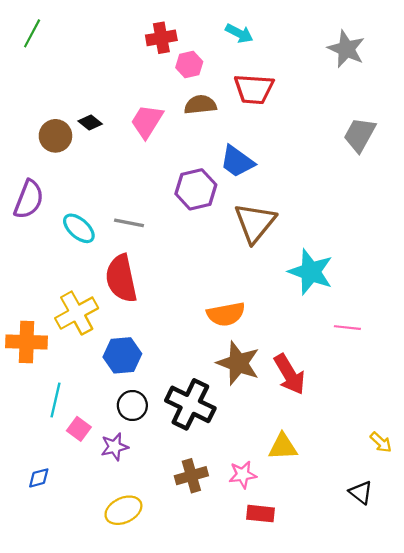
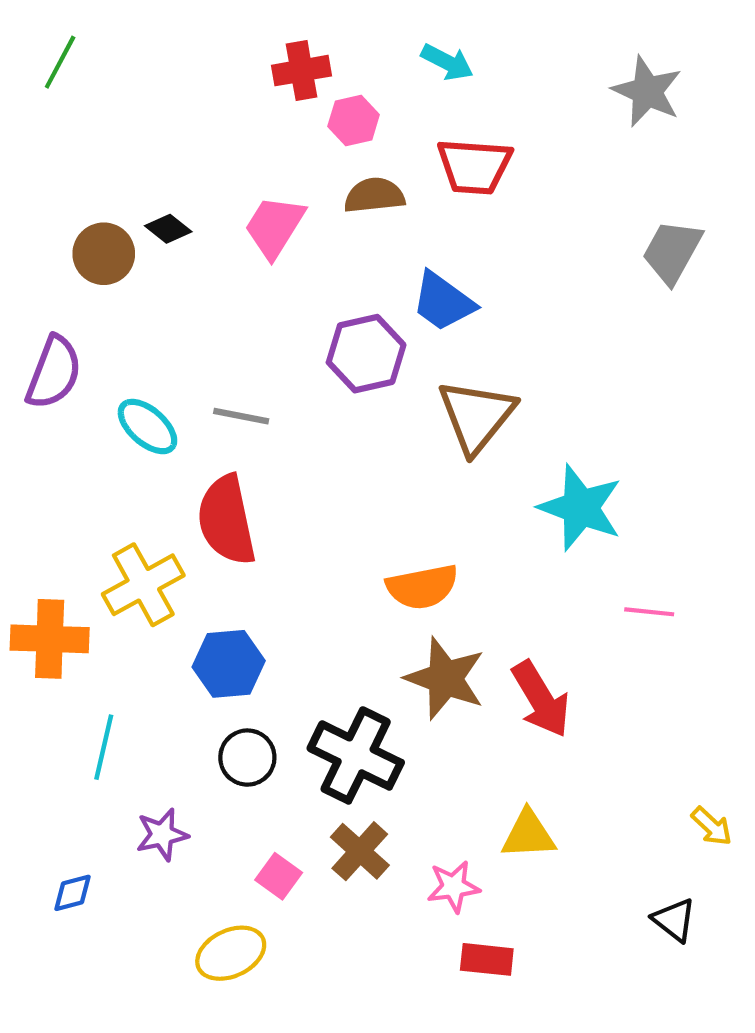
pink square: (79, 429) -> (279, 876), moved
purple star: (115, 447) -> (162, 835), moved
brown cross: (191, 476) -> (360, 851), moved, turned -32

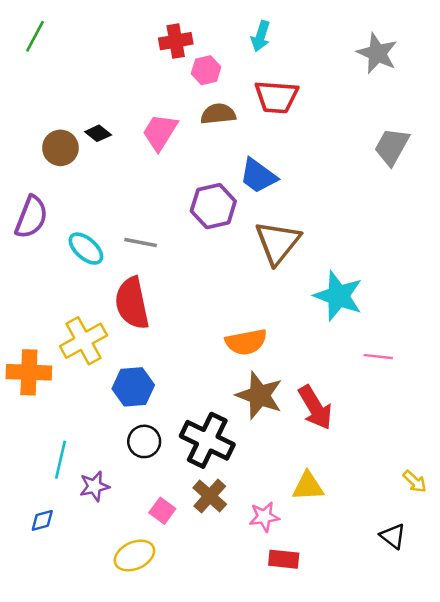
cyan arrow: (447, 62) -> (261, 36), turned 80
cyan line: (104, 747) -> (60, 460), moved

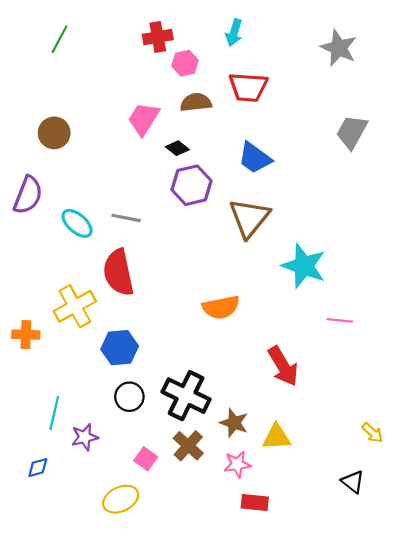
green line: (35, 36) -> (60, 39), moved
black diamond: (98, 133) -> (177, 148), moved
blue trapezoid: (258, 176) -> (255, 158), moved
orange cross: (29, 372) -> (26, 335), size x0.7
brown star: (259, 395) -> (234, 423), moved, size x0.7

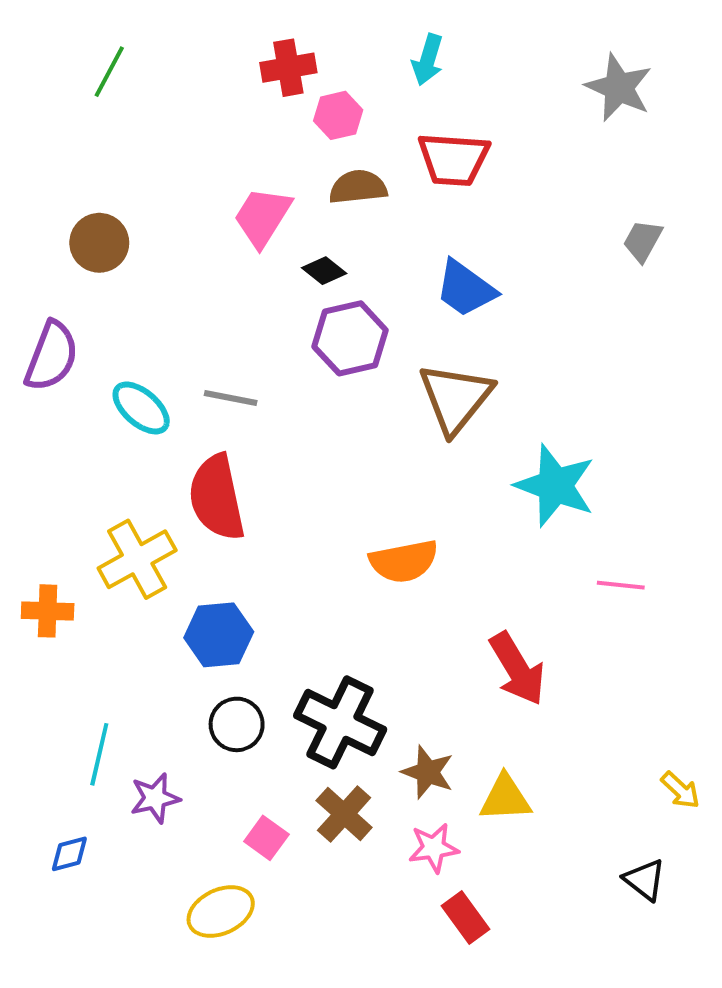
gray trapezoid: (352, 132) -> (643, 241), size x0.7
red rectangle: (255, 502) -> (465, 917), turned 48

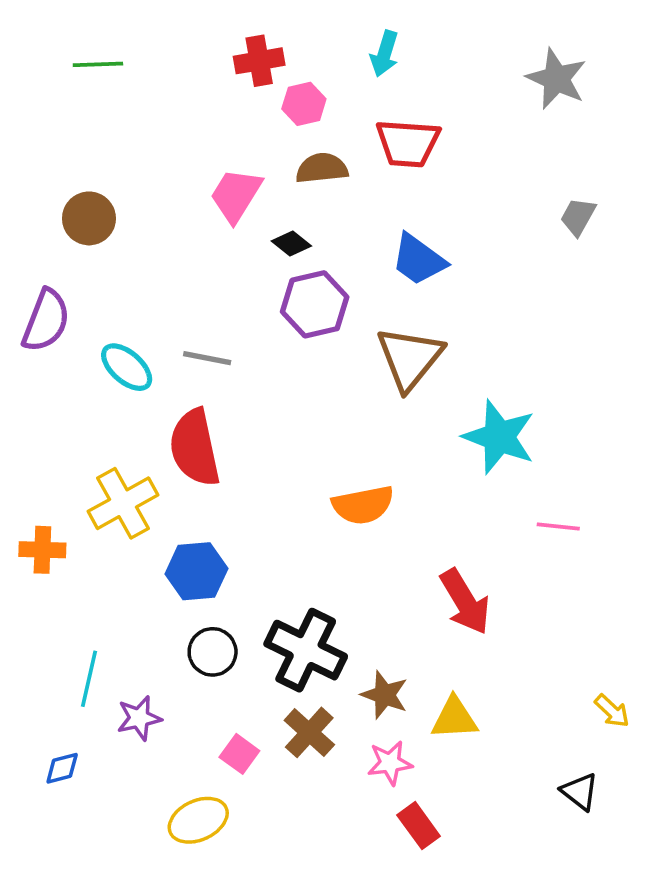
green line: (109, 72) -> (98, 64), turned 60

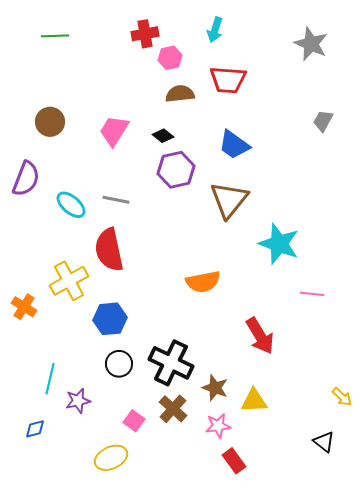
pink trapezoid: (236, 195) -> (114, 131), moved
orange cross: (42, 550) -> (24, 307), turned 30

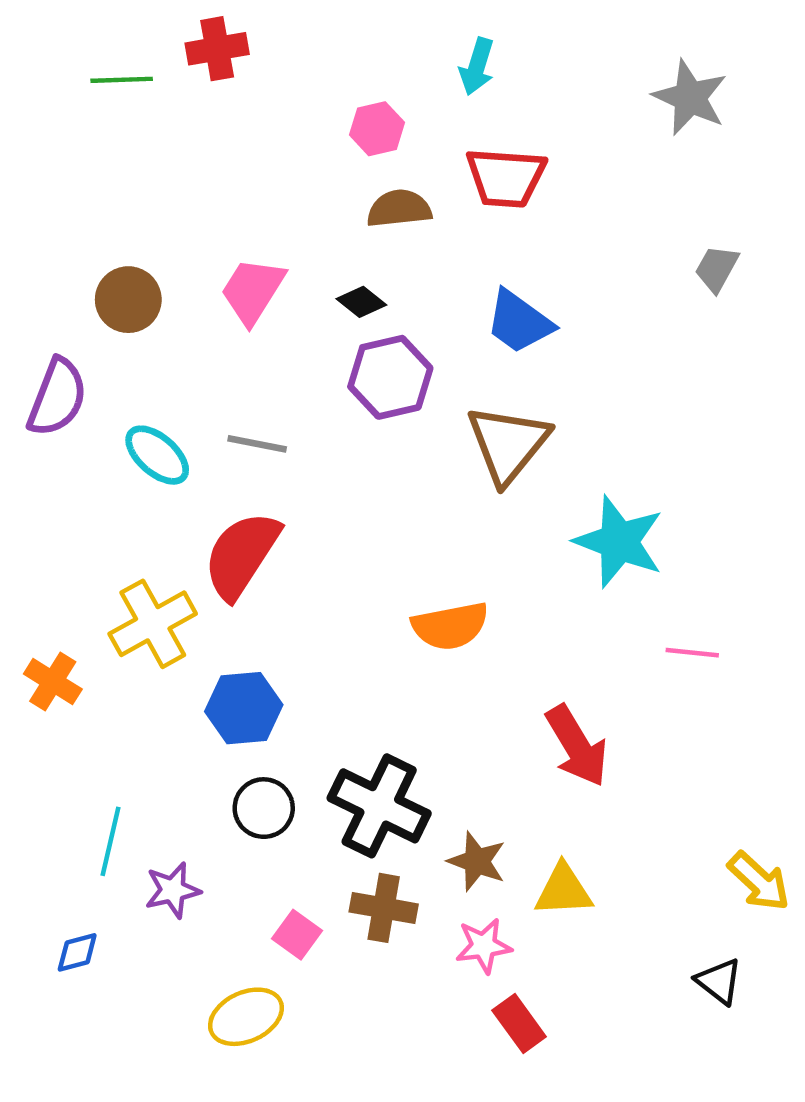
red cross: (145, 34) -> (217, 49), moved
brown circle: (50, 122) -> (128, 300), moved
red semicircle: (109, 250) -> (242, 555), turned 45
yellow arrow: (342, 397) -> (759, 881), size x1.4
brown cross: (173, 409) -> (384, 908), turned -32

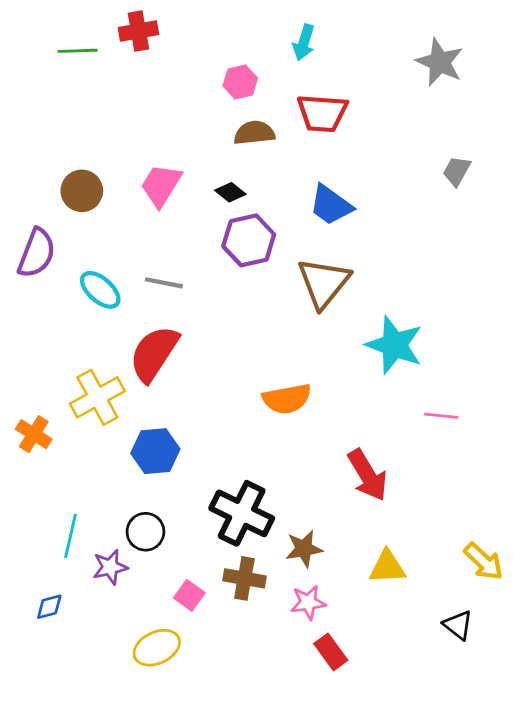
black circle: (264, 808) -> (145, 532), moved
brown star: (477, 861) -> (304, 549), turned -30
yellow triangle: (563, 890) -> (387, 567), moved

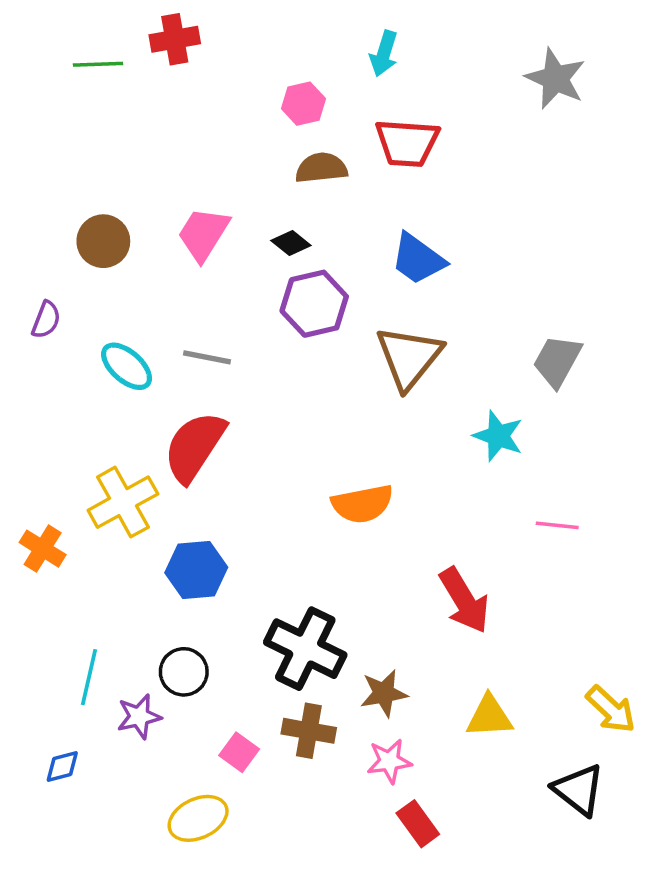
gray trapezoid: (457, 171) -> (557, 361), moved, size x1.4
purple semicircle: (37, 253) -> (46, 320), size x0.6
cyan star: (394, 345) -> (498, 436), size x0.7
black triangle: (458, 625) -> (579, 790), size x1.4

